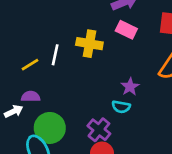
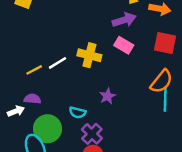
white line: (55, 55) -> (58, 63), turned 42
purple star: (130, 87) -> (107, 96), moved
cyan semicircle: (121, 107) -> (77, 112), moved

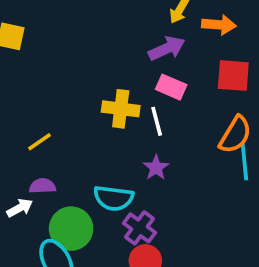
white line: (58, 63) -> (157, 121), moved, turned -66
cyan semicircle: (77, 112) -> (114, 198), size x1.5

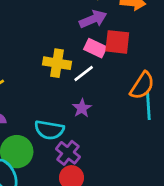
red square: (233, 76) -> (117, 42), moved
white line: (157, 121) -> (84, 73), turned 65

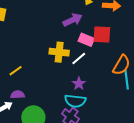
purple arrow: (93, 19) -> (73, 20), moved
cyan semicircle: (49, 130) -> (75, 101), moved

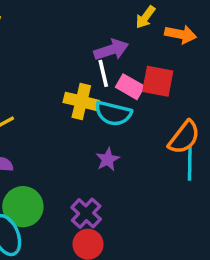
white line: (79, 58) -> (103, 73), moved, turned -70
cyan semicircle: (75, 101) -> (113, 113), moved

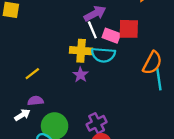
purple star: (108, 159) -> (80, 75), moved
purple cross: (86, 213) -> (97, 123), turned 30

